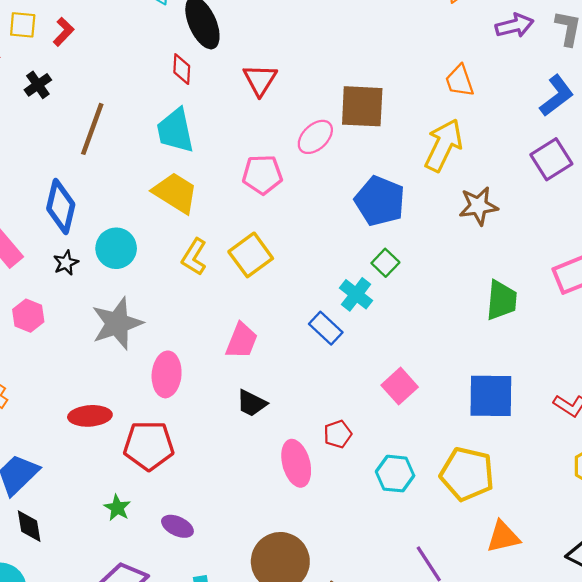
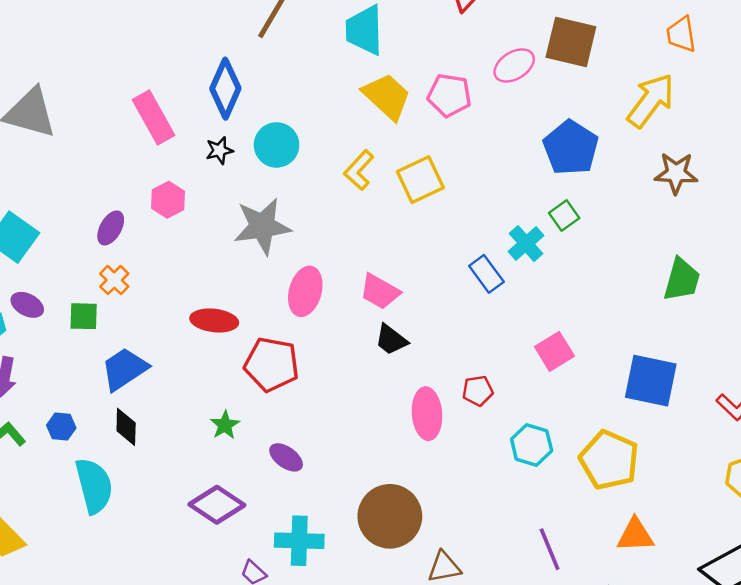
yellow trapezoid: (175, 193) -> (387, 96), moved
pink trapezoid: (242, 341) -> (380, 292), moved, turned 87

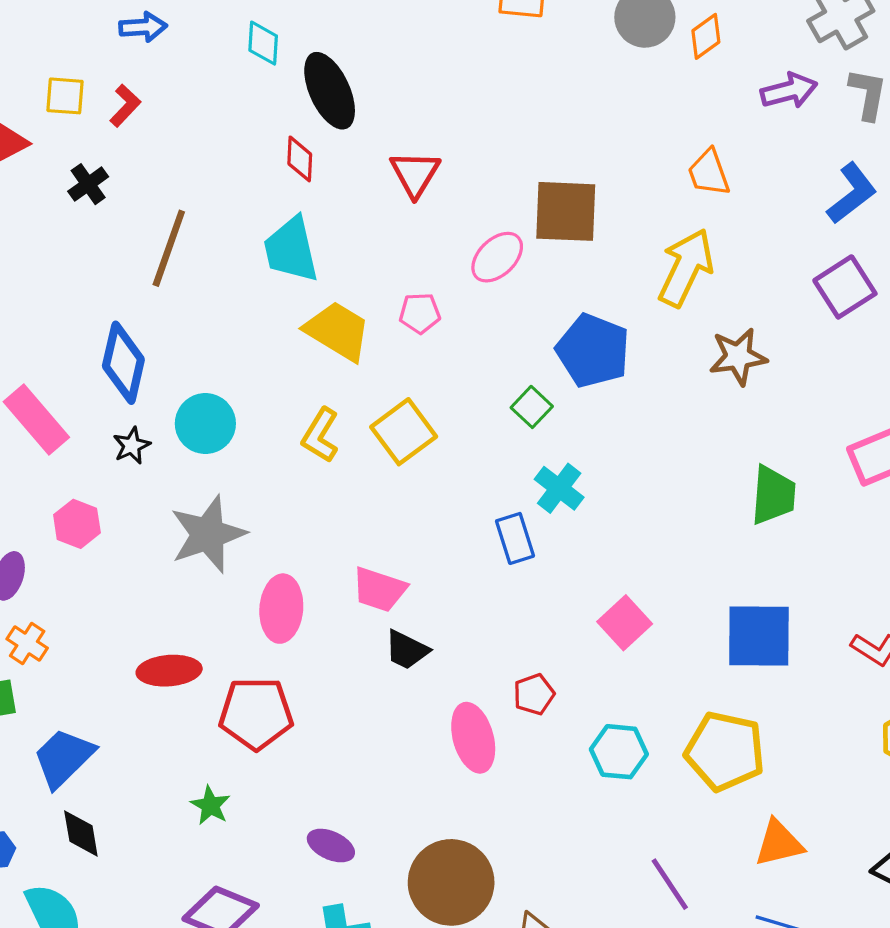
pink pentagon: (449, 95) -> (420, 313), size x0.7
green square: (564, 216) -> (532, 407), moved
blue rectangle: (486, 274) -> (515, 538), turned 30
purple ellipse: (286, 457) -> (331, 846), moved

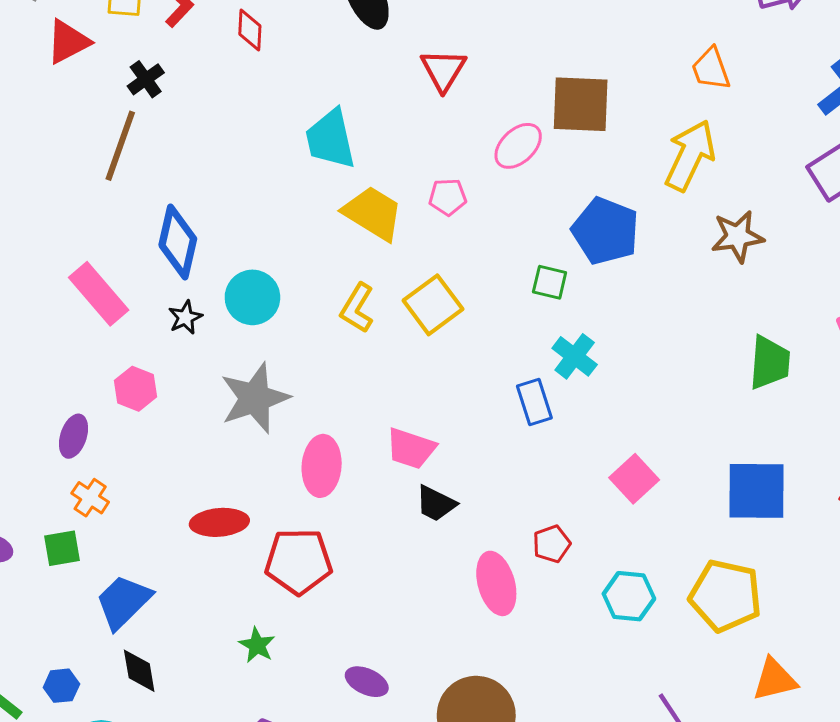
red diamond: (300, 159) -> (250, 30), moved
brown line: (169, 248) -> (120, 146), moved
green square: (532, 407) -> (550, 282), turned -30

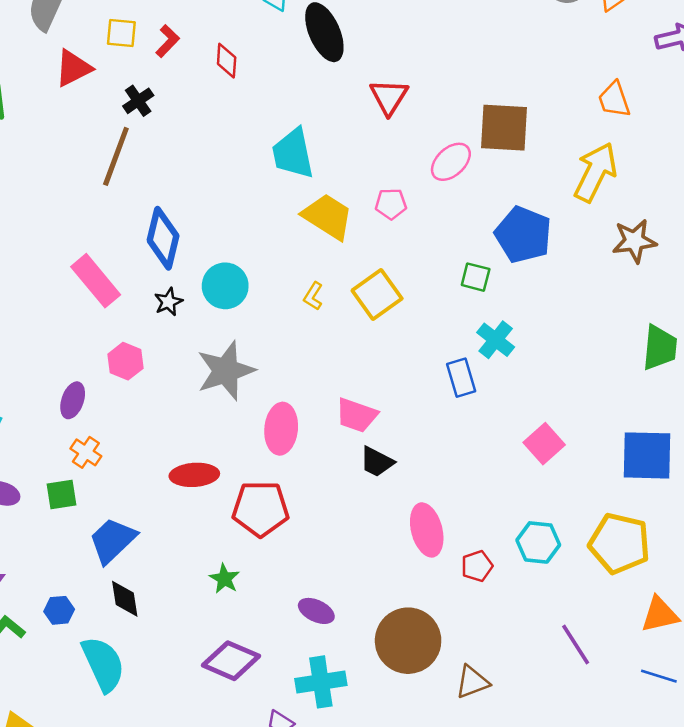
yellow L-shape: (357, 308) -> (313, 296), size x0.7
red pentagon: (552, 544) -> (477, 566), moved

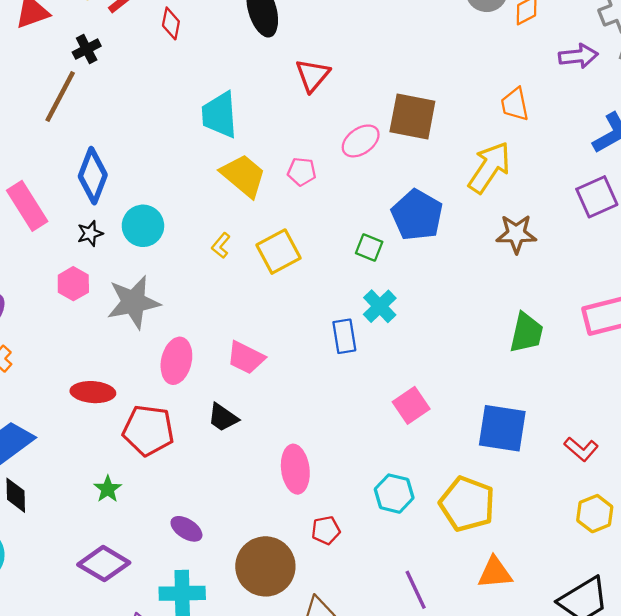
pink hexagon: (125, 361) -> (73, 284), moved
black trapezoid: (377, 462) -> (223, 417), moved
red pentagon: (477, 566) -> (326, 530), moved

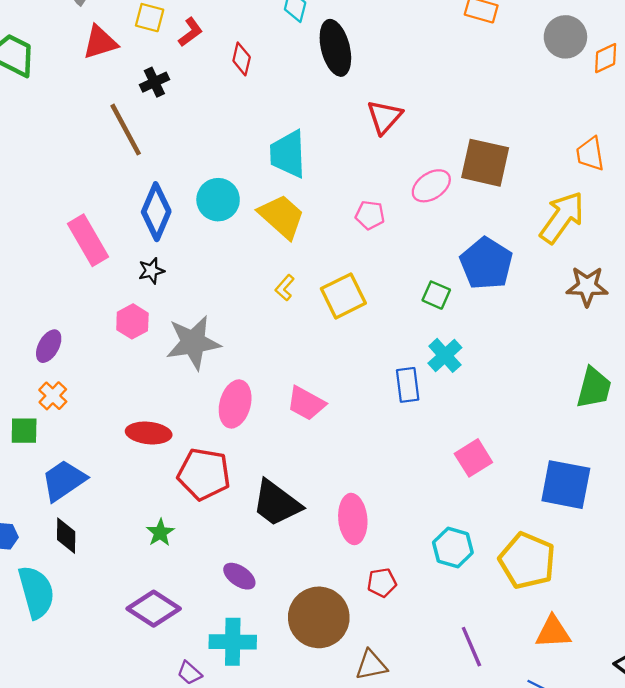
brown line: (60, 96) -> (126, 130), turned -58
yellow trapezoid: (243, 176) -> (282, 216), moved
cyan circle: (143, 226) -> (218, 200), moved
black trapezoid: (223, 417) -> (277, 503), moved, size x1.6

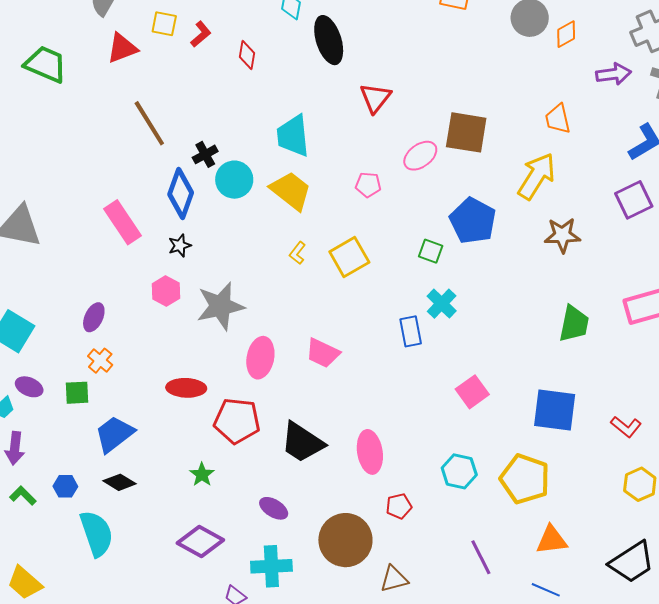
black cross: (154, 82) -> (205, 154), moved
black diamond: (66, 536) -> (120, 482), turned -56

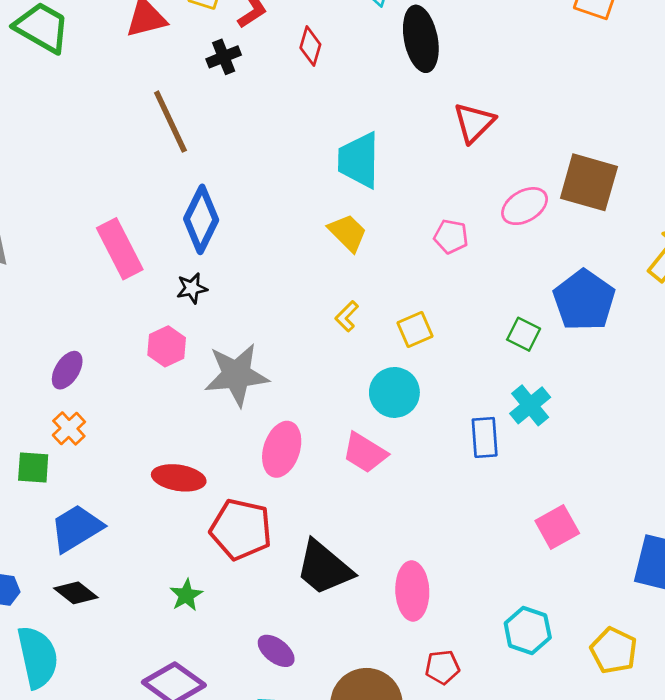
black cross: (205, 154) -> (224, 57), moved
cyan circle: (234, 180) -> (394, 392), moved
yellow trapezoid: (291, 191) -> (348, 233), size x0.7
yellow square: (349, 257) -> (415, 329), size x0.7
yellow pentagon: (525, 479) -> (614, 650), size x0.7

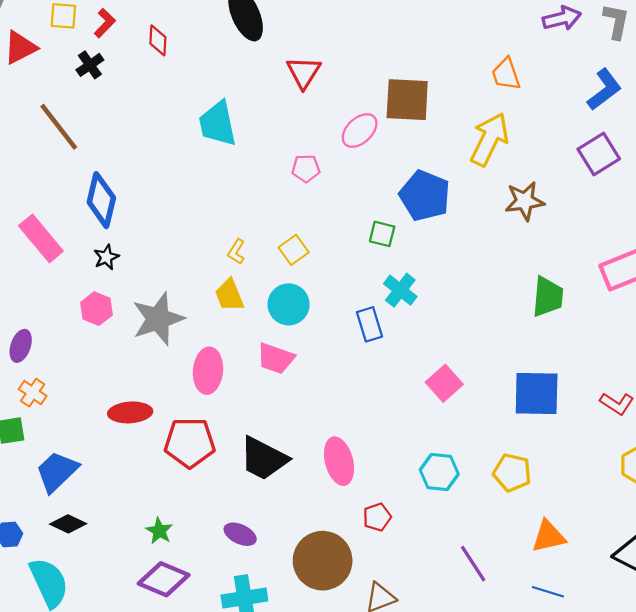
yellow trapezoid: (348, 233) -> (229, 295), moved, turned -144
green star: (186, 595) -> (159, 531), moved

